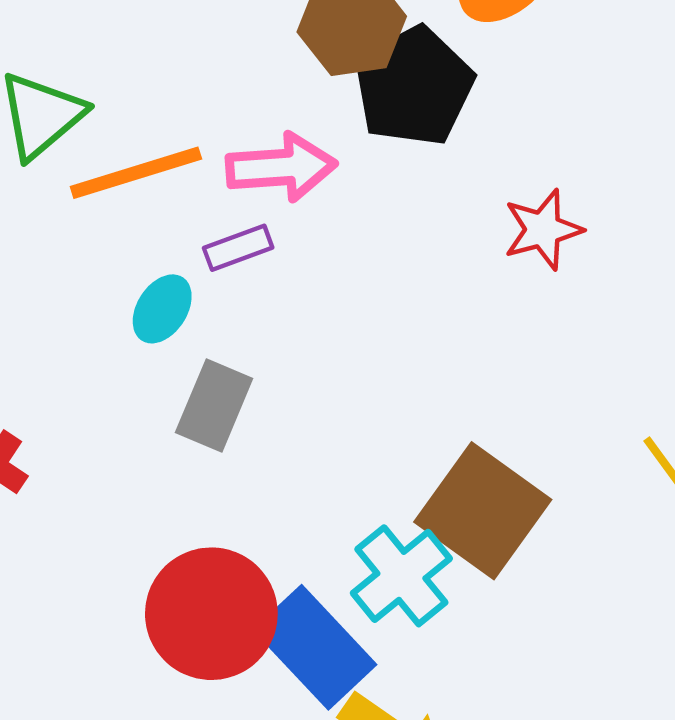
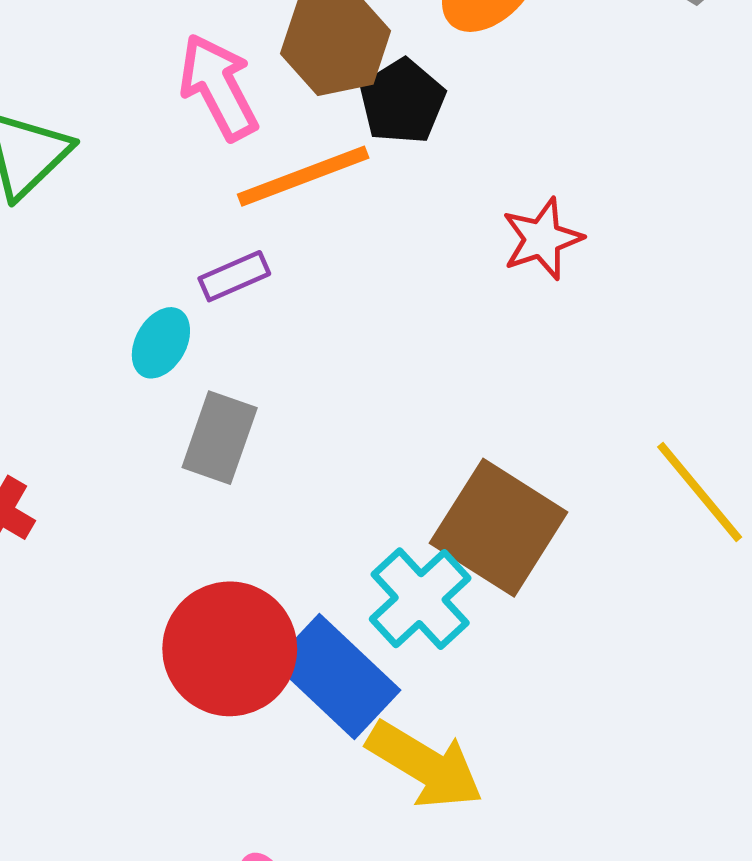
black pentagon: (414, 86) -> (402, 102), size x0.7
pink arrow: (281, 167) -> (218, 87), moved, turned -110
orange line: (136, 173) -> (303, 176), moved

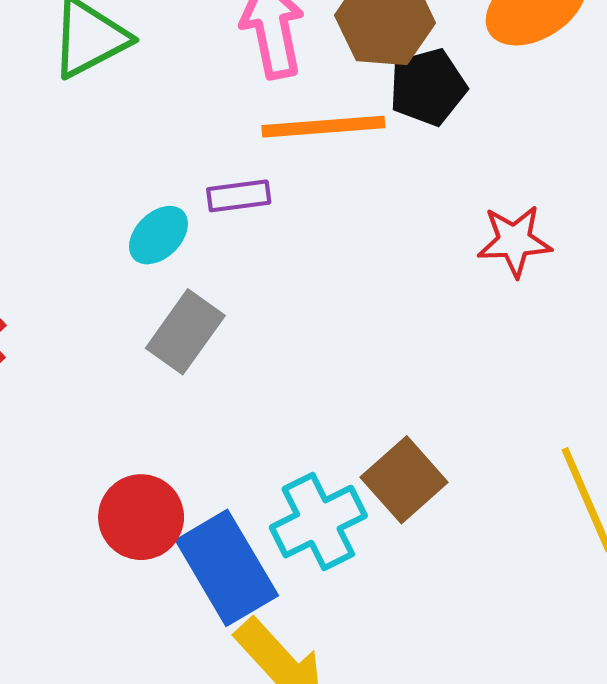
brown square: (499, 528) -> (404, 480), size x0.7
red circle: (230, 649) -> (141, 517), size x0.7

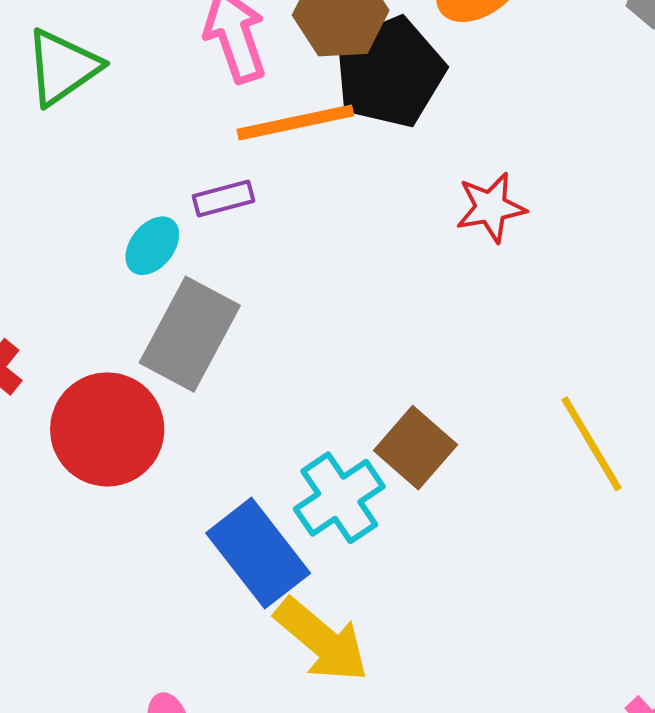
black pentagon: (428, 87) -> (390, 72), size x1.5
gray rectangle: (185, 332) -> (190, 334), size x1.4
red circle: (141, 517) -> (107, 429), moved, size x1.4

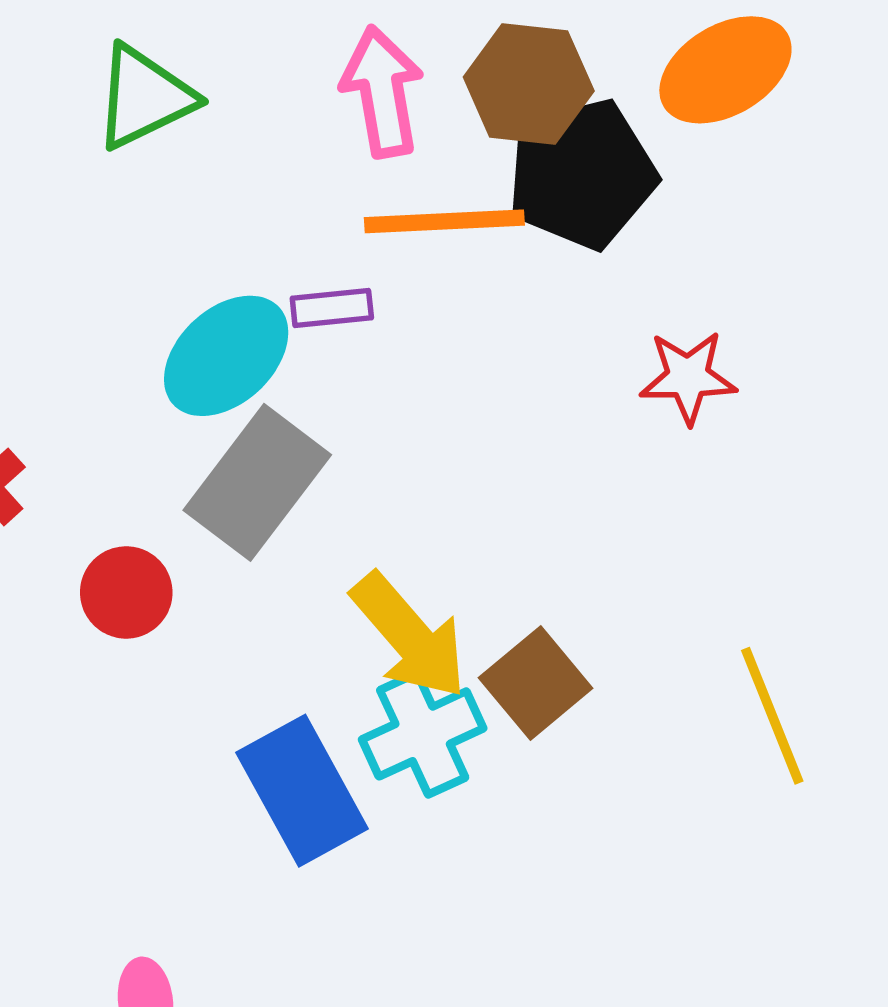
cyan ellipse: (152, 246) -> (226, 356), size x1.6
red circle: (107, 429) -> (126, 592), size x0.6
yellow arrow: (322, 640) -> (409, 636), moved

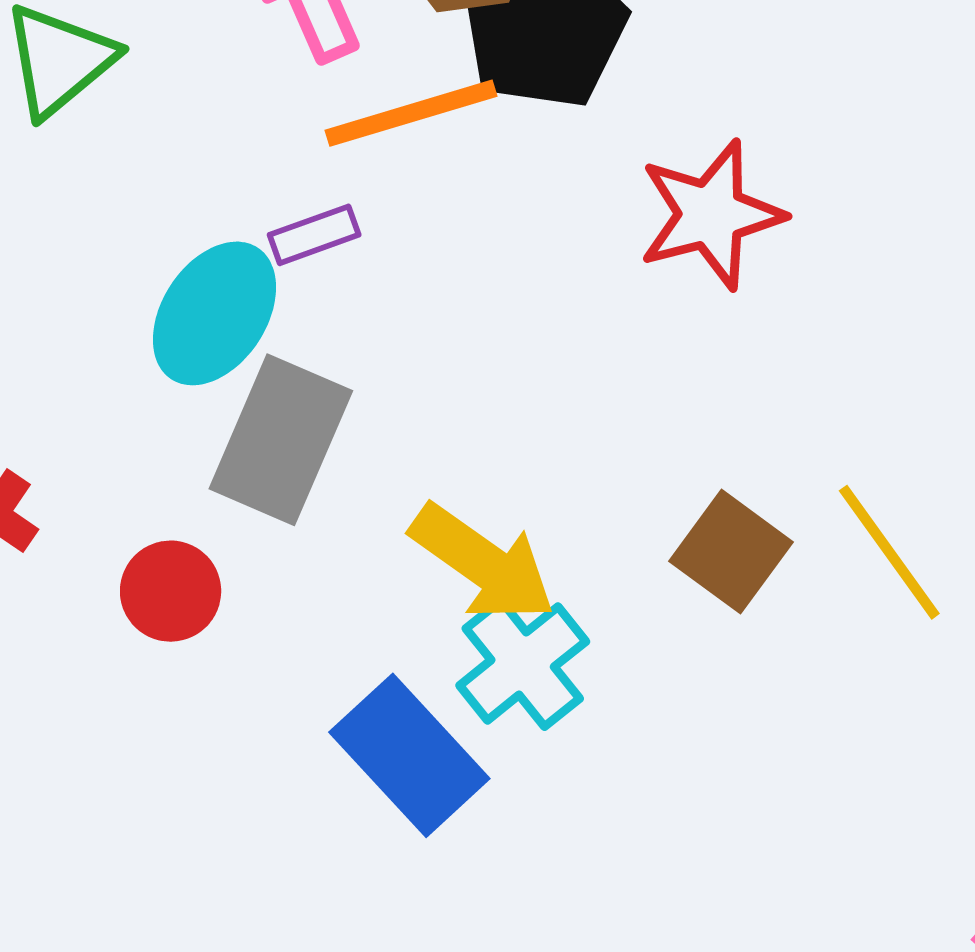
red star: (688, 377) -> (711, 215), size x1.4
brown square: (536, 683) -> (731, 552), moved

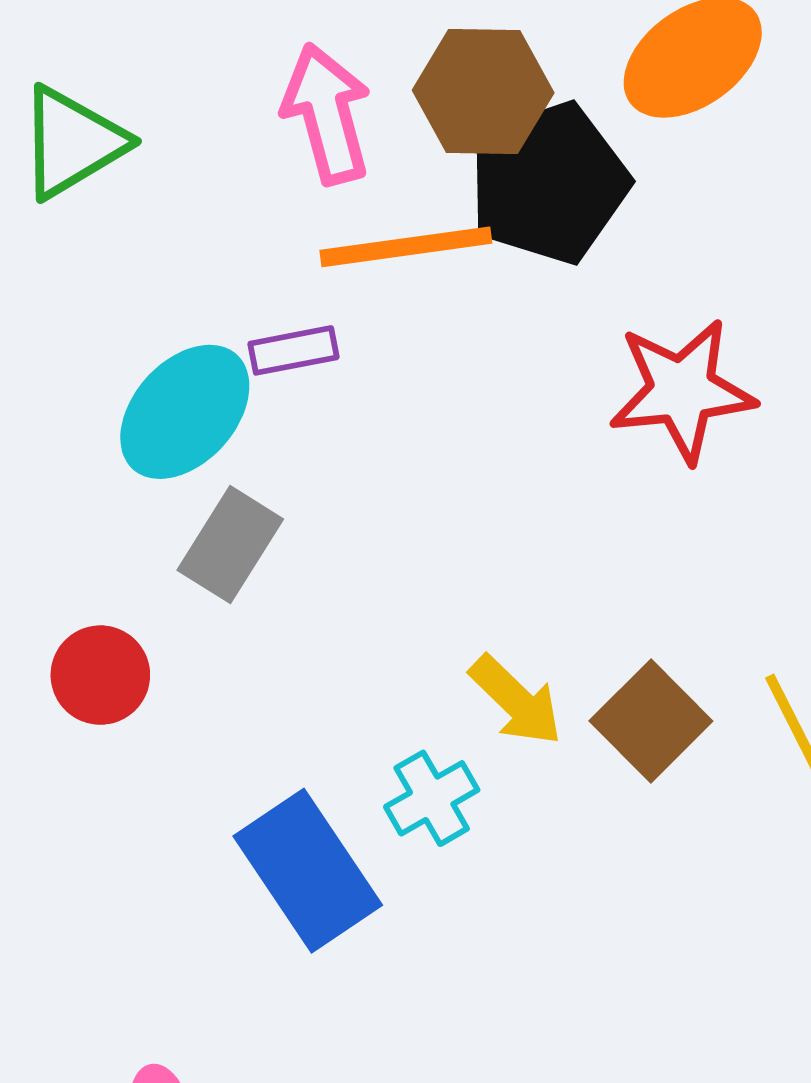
gray rectangle: (281, 440) -> (230, 545), size x0.7
yellow arrow: (483, 563) -> (516, 700), moved, size x0.7
cyan cross: (523, 663) -> (432, 798), size x0.7

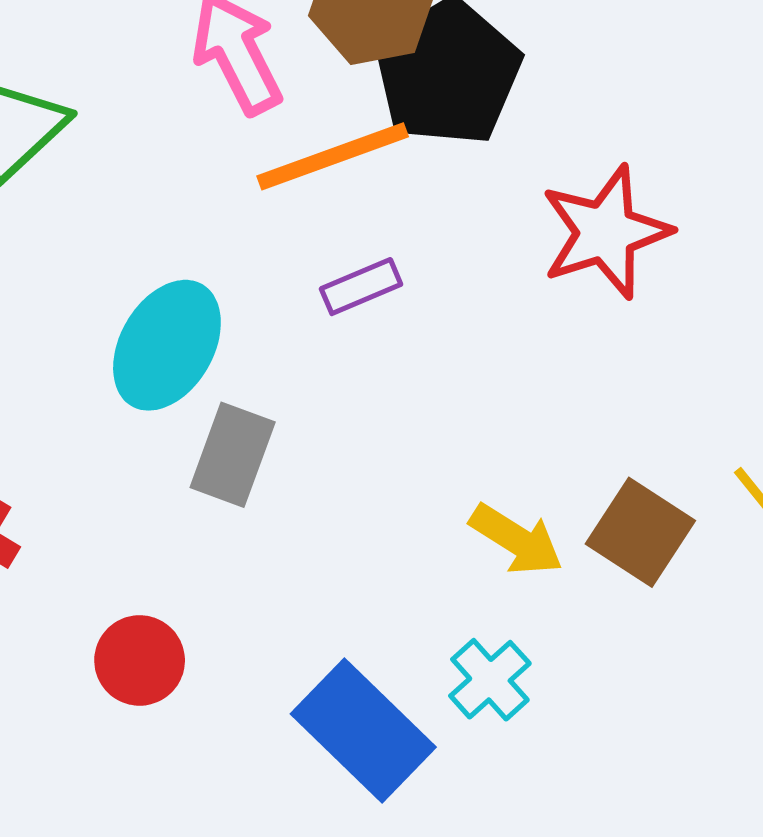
purple rectangle: (293, 350) -> (361, 287), moved
red circle: (100, 675) -> (140, 660), moved
cyan cross: (432, 798) -> (490, 680), moved

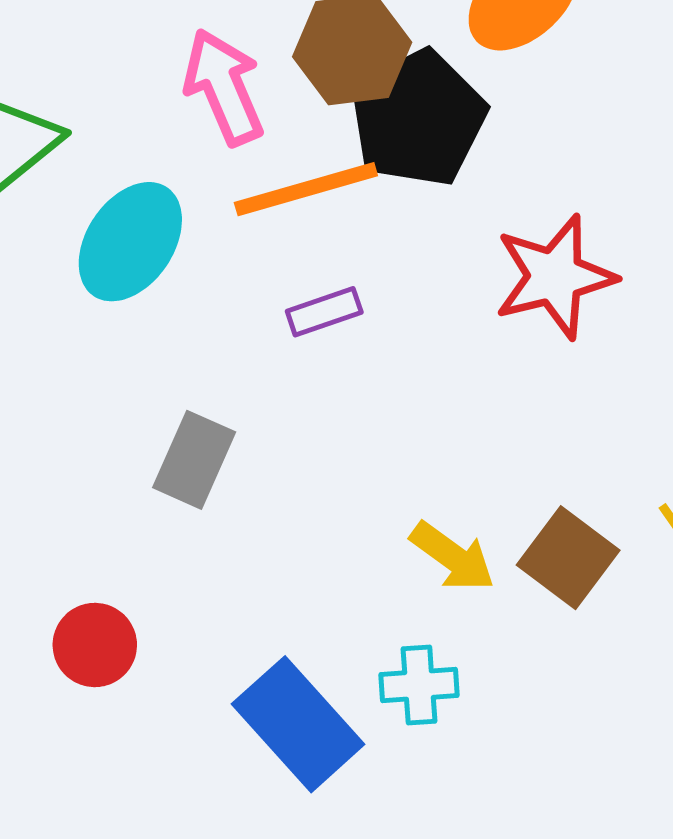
cyan ellipse: (167, 345) -> (130, 242), moved
cyan cross: (490, 680) -> (419, 685), turned 34

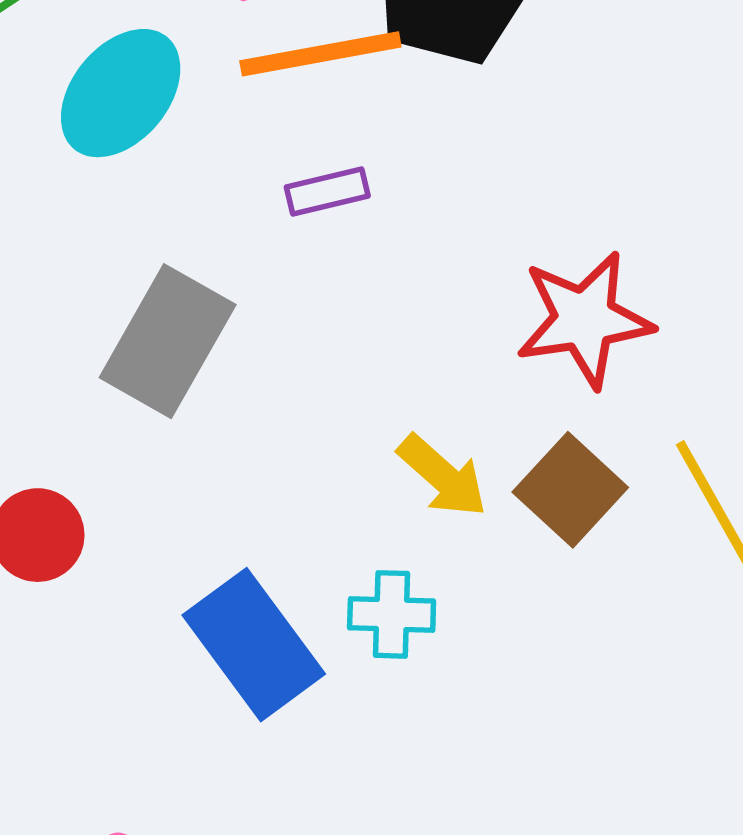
red star: (555, 277) -> (584, 319), moved
gray rectangle: (194, 460) -> (168, 341), size x1.4

